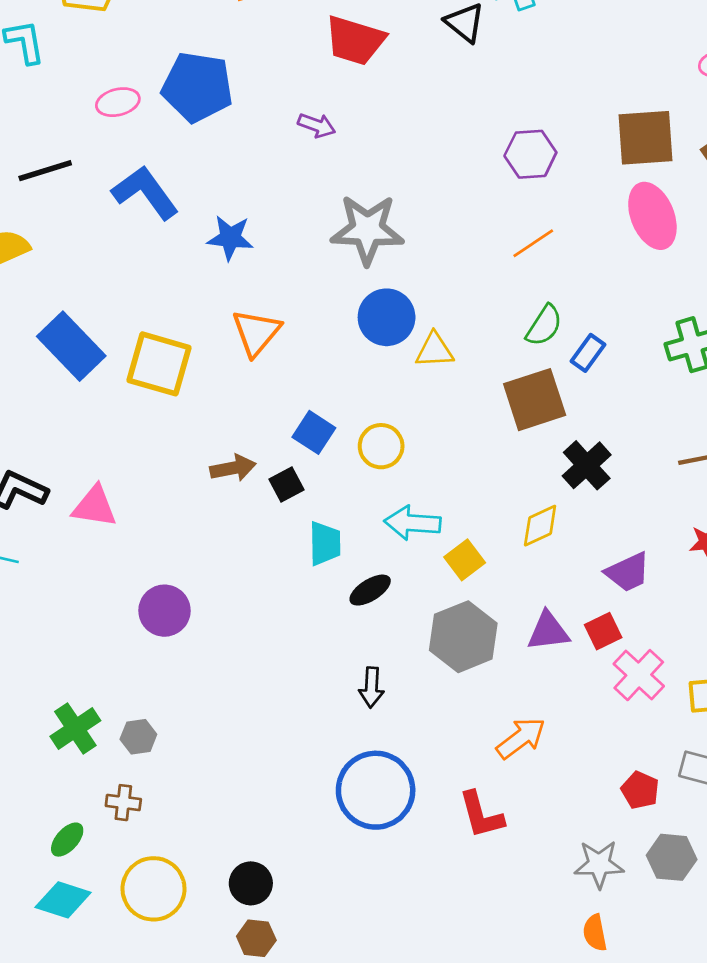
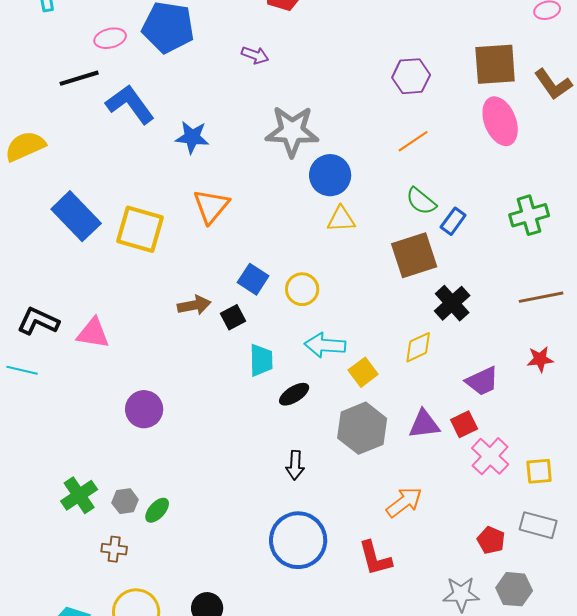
black line: (45, 171) -> (79, 78), moved
blue circle: (387, 317) -> (330, 175), moved
green semicircle: (544, 326) -> (421, 201), turned 96
green ellipse: (67, 840) -> (157, 510), moved

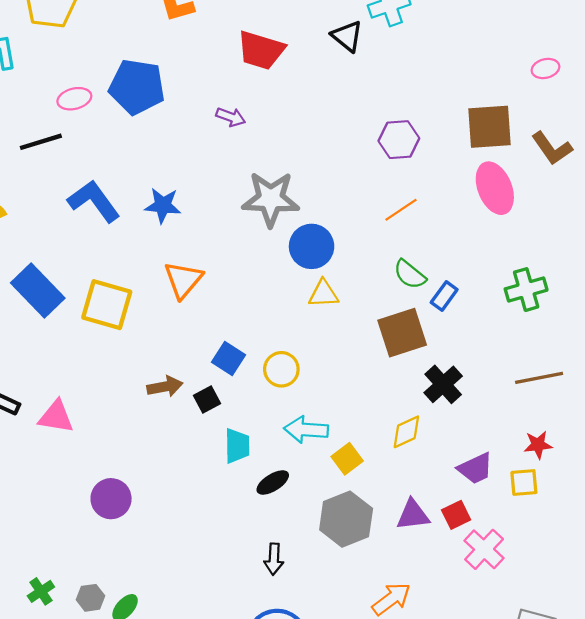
blue L-shape: (130, 104) -> (94, 201), moved
yellow square: (539, 471) -> (524, 482), moved
green cross: (79, 495) -> (41, 591), size x0.7

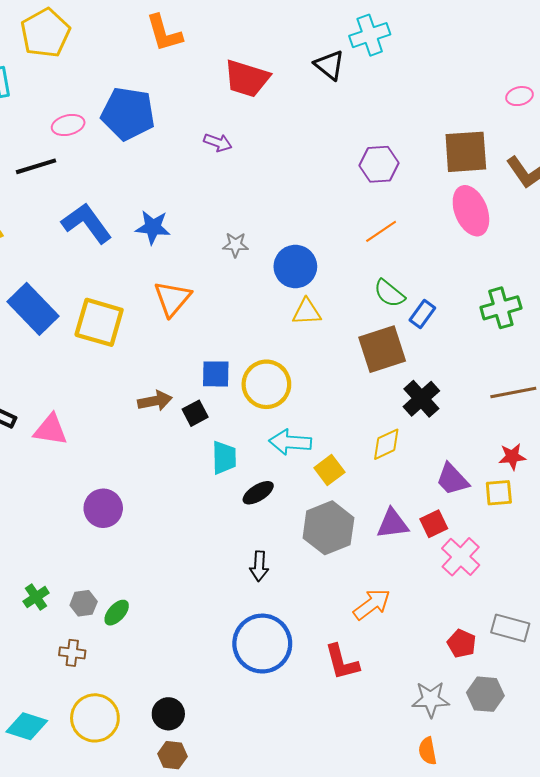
gray star: (271, 199) -> (235, 245), moved, size x0.5
blue square: (229, 359) -> (216, 374), turned -32
yellow circle: (281, 369) -> (266, 384), size x1.4
purple trapezoid: (475, 468) -> (452, 479), turned 72

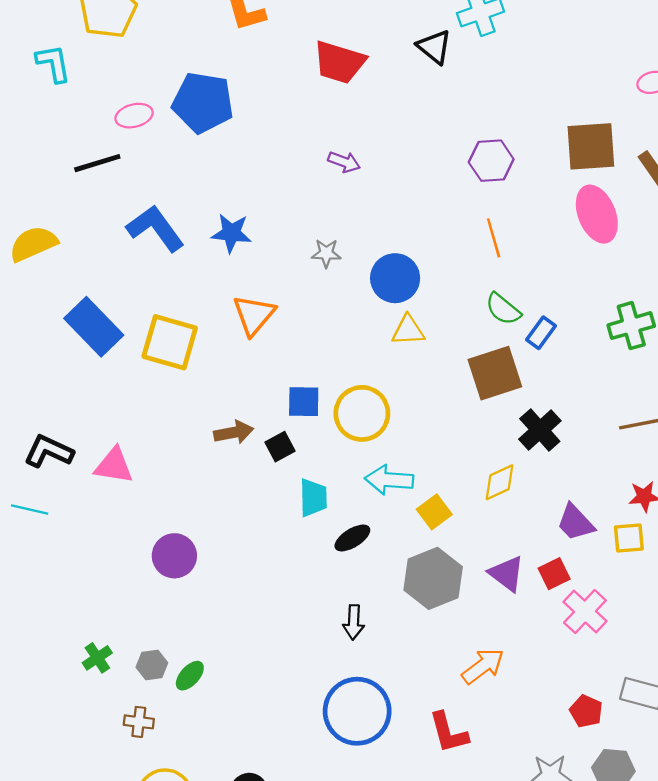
purple arrow: (218, 143) -> (344, 162), moved
orange line: (381, 231) -> (494, 238), turned -72
purple triangle: (392, 524) -> (507, 574), turned 44

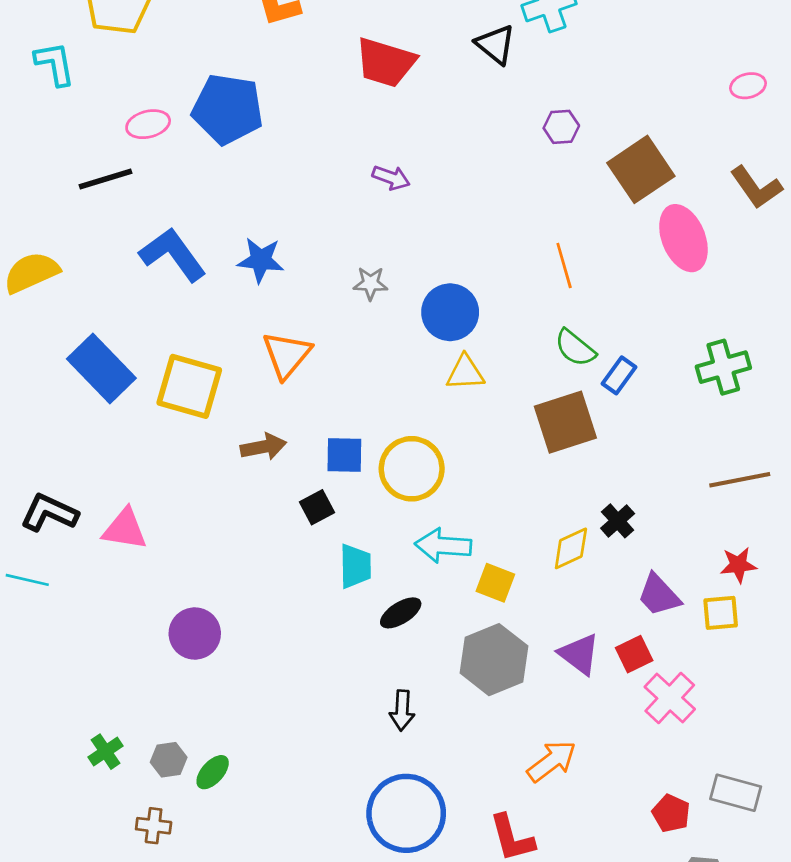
brown square: (591, 146) -> (641, 169), moved, turned -30
purple hexagon: (491, 161) -> (561, 127), moved, size x0.7
black cross: (540, 430) -> (618, 521), moved, size x0.7
brown arrow: (234, 432) -> (263, 447), moved
yellow square: (434, 512) -> (495, 583), turned -32

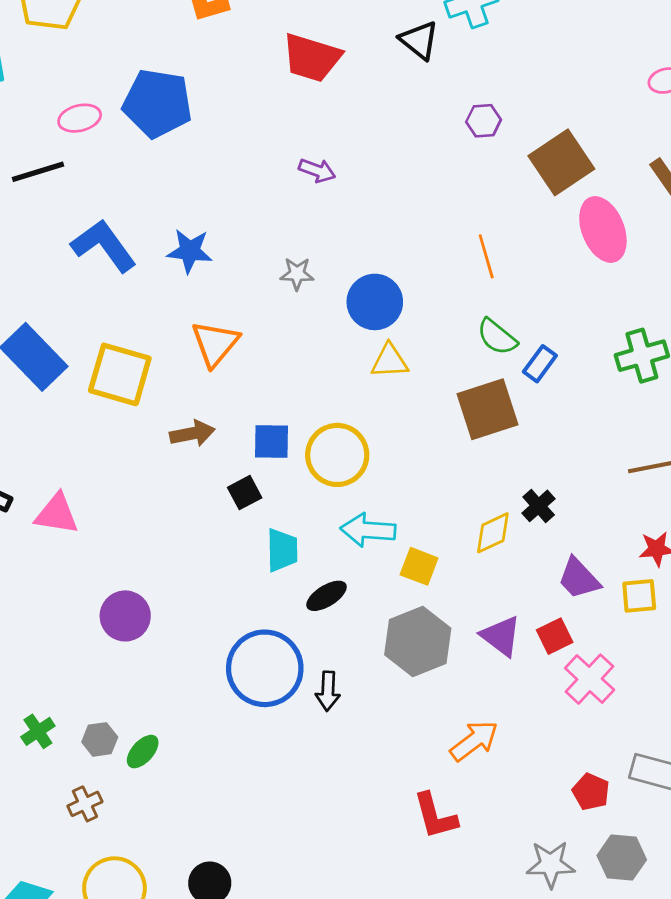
blue circle: (406, 813) -> (265, 668), moved
brown cross: (154, 826) -> (85, 804), turned -32

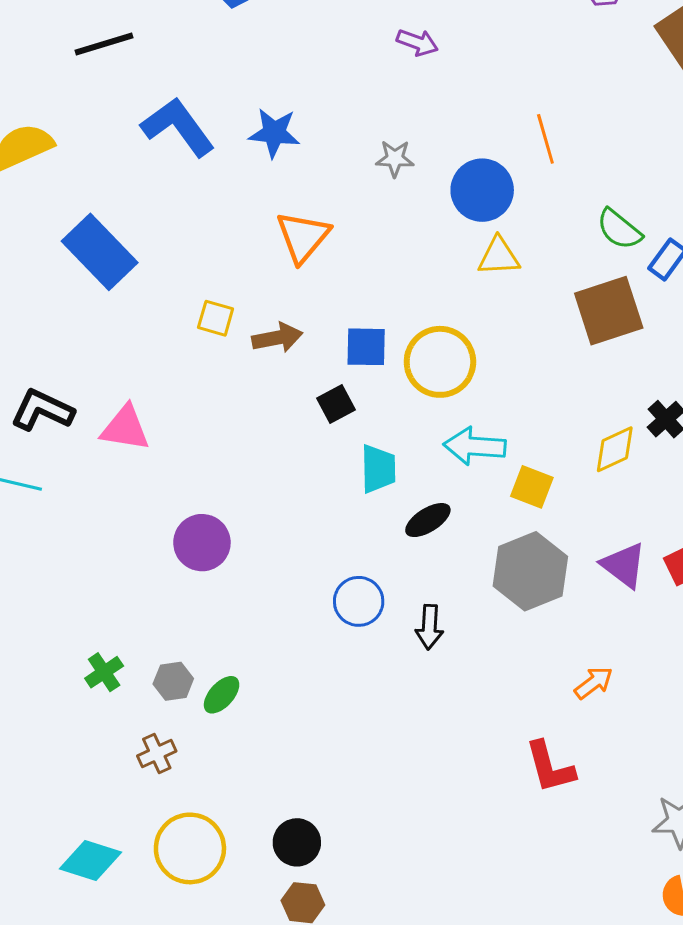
orange line: (486, 256) -> (545, 139), moved
yellow square: (120, 374) -> (216, 318), moved, size x0.5
blue circle: (265, 668) -> (359, 601), size x0.6
orange arrow: (474, 741) -> (594, 683), size x0.7

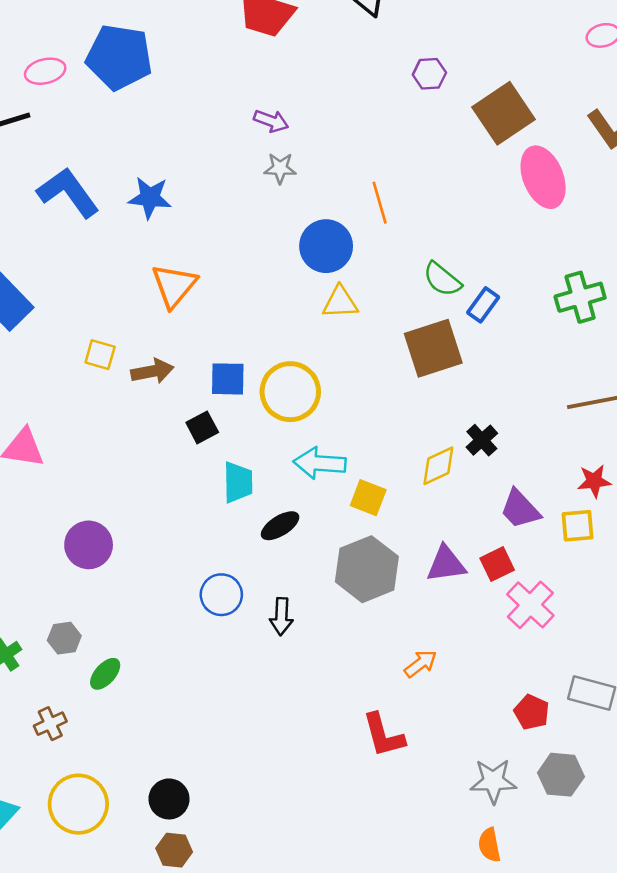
gray star: (395, 158) -> (280, 168), moved
purple triangle: (624, 565) -> (446, 564), turned -45
gray hexagon: (173, 681) -> (64, 638), moved

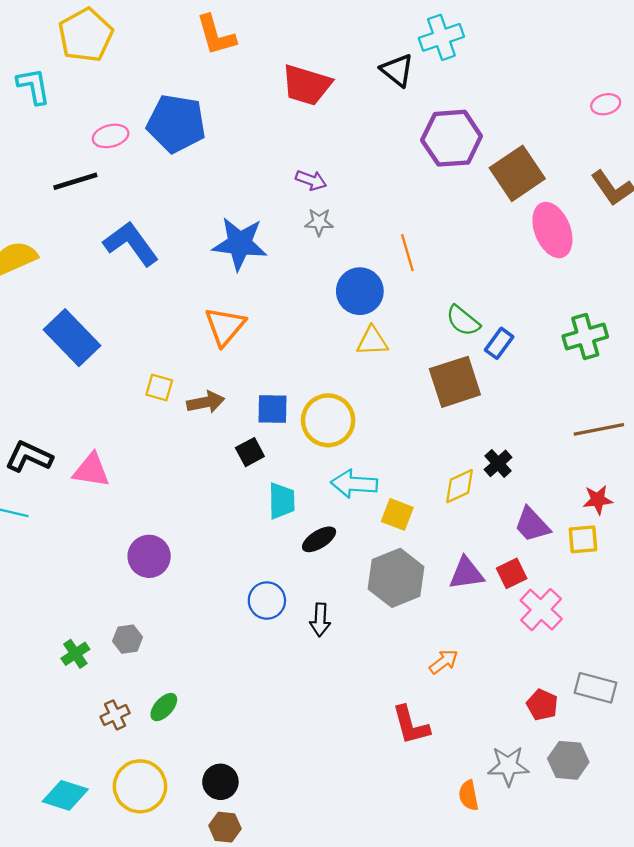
purple hexagon: (429, 74) -> (452, 138), size x2.0
blue star: (150, 198) -> (240, 244), moved, size x1.4
green ellipse: (105, 674) -> (164, 707), moved
orange semicircle: (489, 845) -> (469, 795), moved

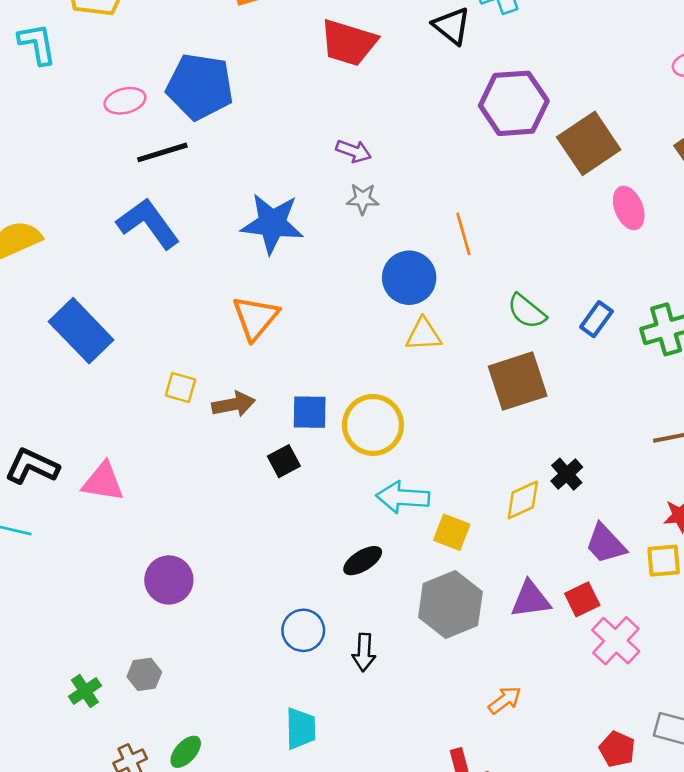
black line: (75, 181) -> (162, 152), moved
pink ellipse: (552, 230) -> (629, 208), size x0.7
blue rectangle: (499, 343) -> (596, 319), moved
cyan trapezoid: (282, 501) -> (301, 729), moved

